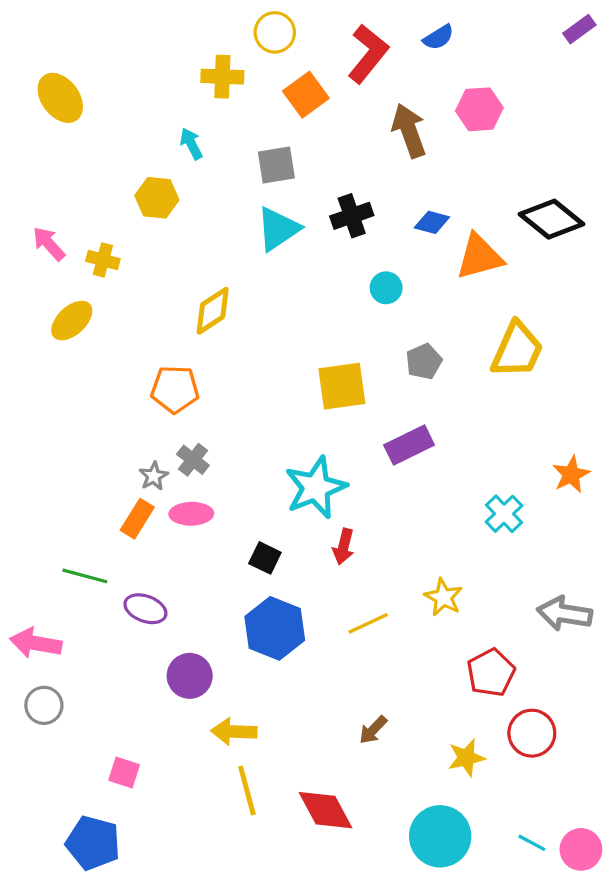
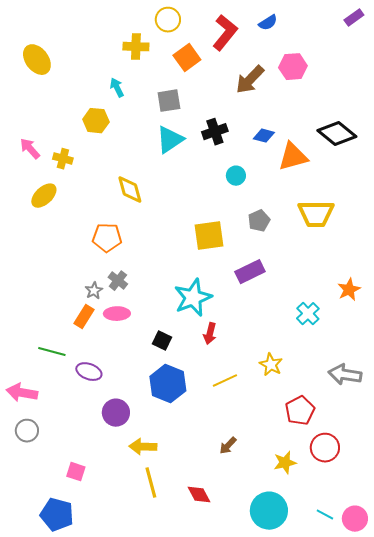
brown arrow: (409, 131) -> (250, 80), turned -116
yellow diamond: (213, 311) -> (130, 190), turned -72
yellow trapezoid: (517, 350) -> (316, 214), turned 66
red diamond: (326, 810) -> (199, 495), size x0.7

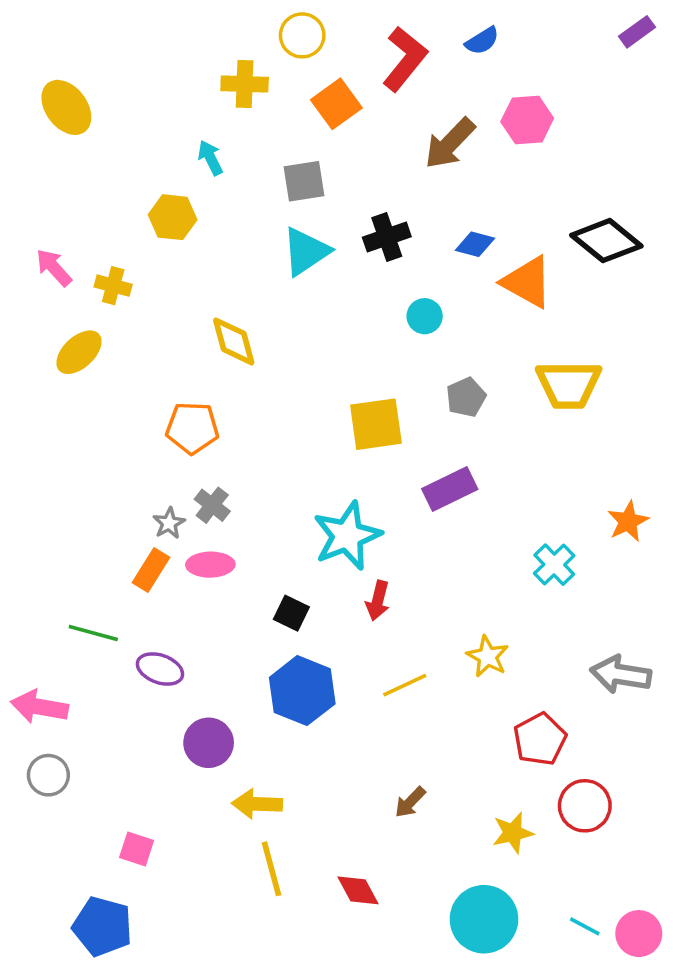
orange triangle: (293, 157) -> (527, 282), turned 44

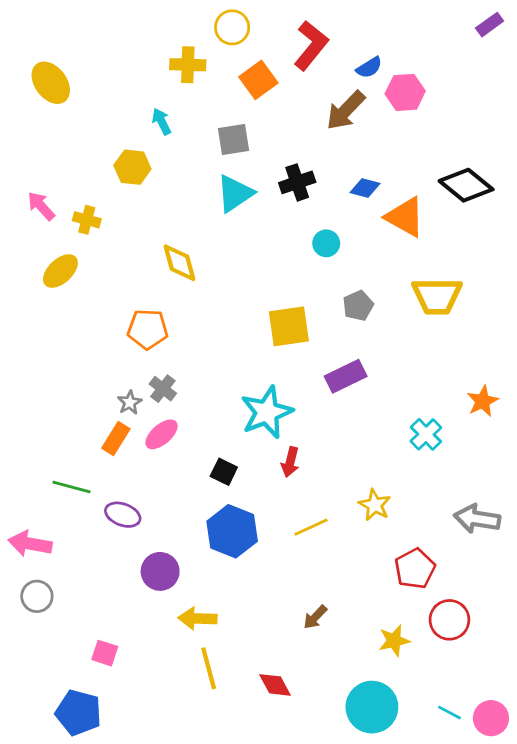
blue semicircle: (482, 41) -> (369, 68), moved
pink ellipse: (210, 565) -> (162, 434), turned -40

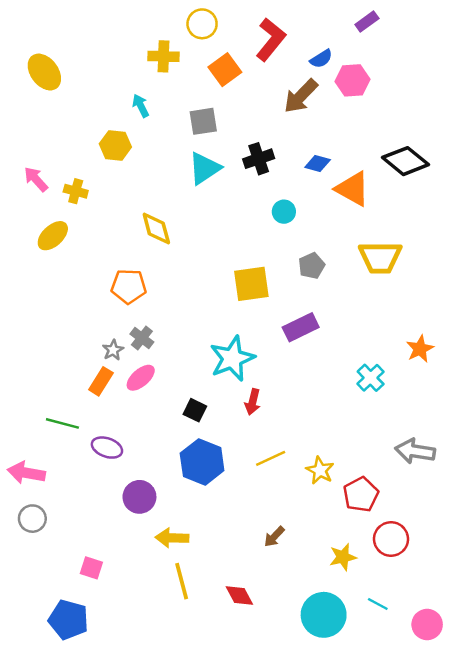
purple rectangle: (490, 25) -> (367, 21), moved
yellow star: (375, 505) -> (320, 470), moved
cyan line: (449, 713) -> (378, 604), moved

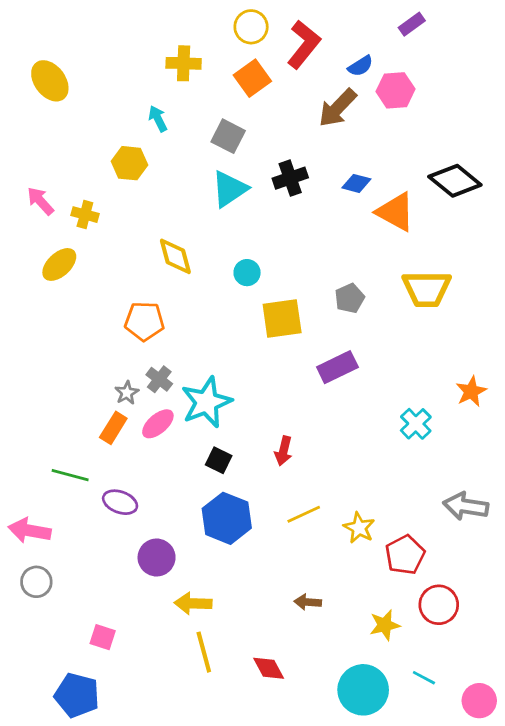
yellow circle: (202, 24) -> (251, 27), moved
gray square: (203, 121) -> (228, 136), turned 36
cyan circle: (284, 212) -> (247, 273), moved
cyan star: (232, 358) -> (206, 402), moved
brown arrow: (274, 537) -> (308, 602), turned 50

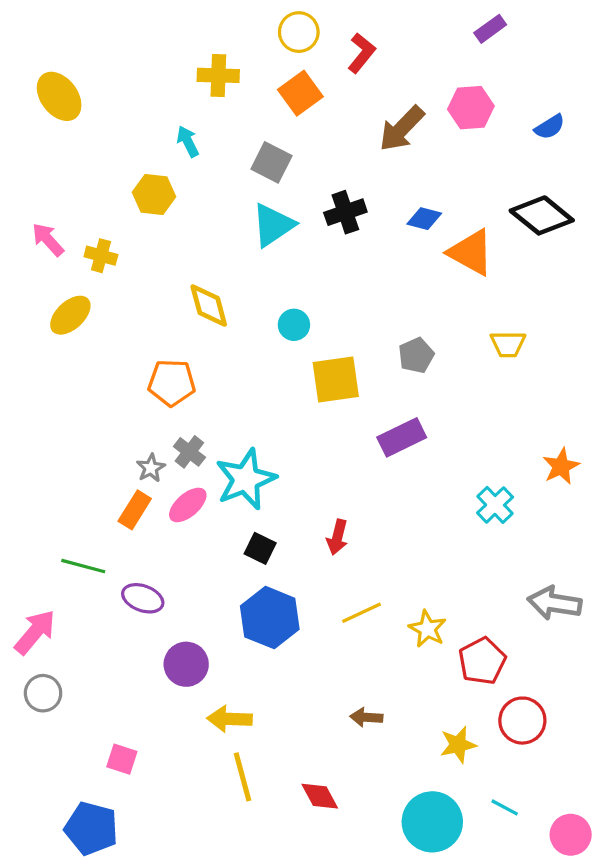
red L-shape: (304, 44) -> (362, 53), size x0.7
blue semicircle: (360, 66) -> (550, 127), moved
yellow trapezoid: (427, 289) -> (508, 344), size x0.6
pink arrow: (30, 531) -> (35, 632), turned 120

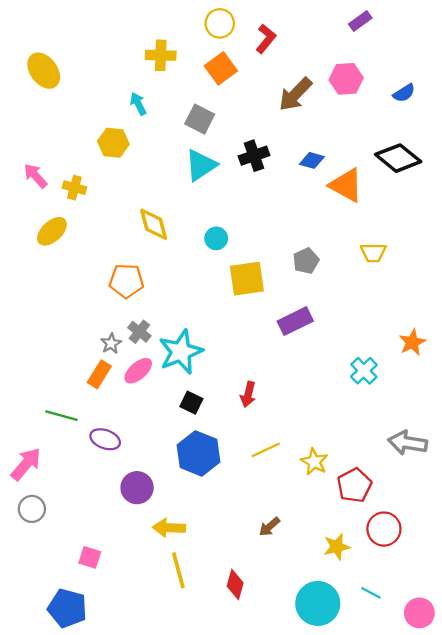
brown arrow: (366, 717) -> (269, 527), turned -45
red diamond: (320, 796) -> (235, 585), turned 44

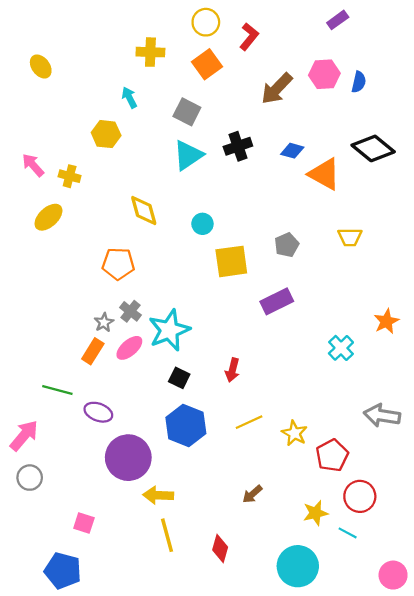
yellow ellipse: (44, 71) -> (41, 66), size x0.7
blue semicircle: (404, 93) -> (359, 82), moved, turned -45
purple circle: (137, 488) -> (128, 458), size x1.5
cyan line: (371, 593) -> (348, 533), moved

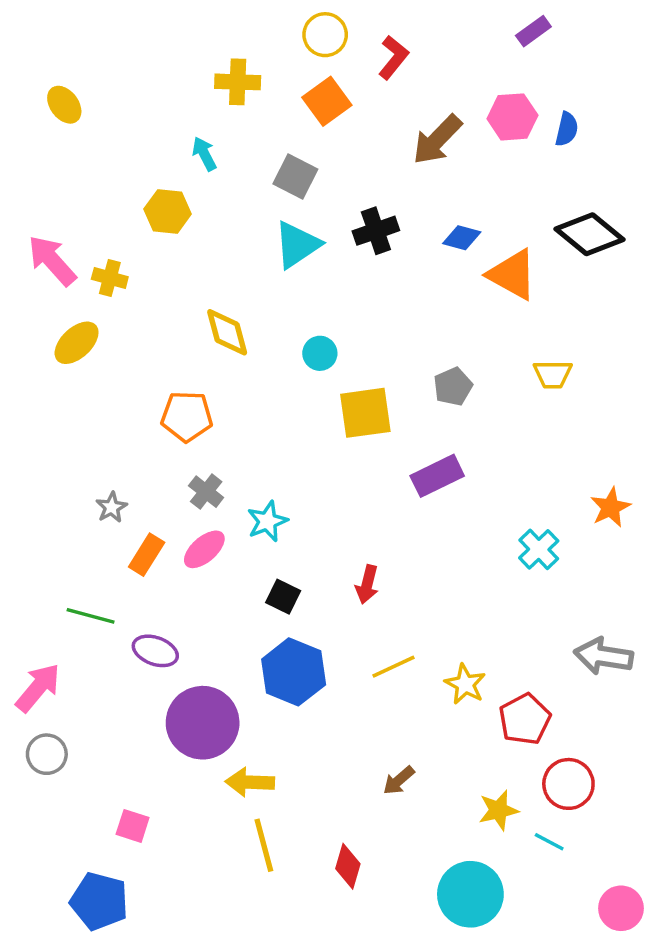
pink arrow: (33, 165) -> (52, 261), size x1.4
gray star: (104, 322) -> (112, 507), moved
cyan star: (169, 330) -> (267, 521), size x0.6

